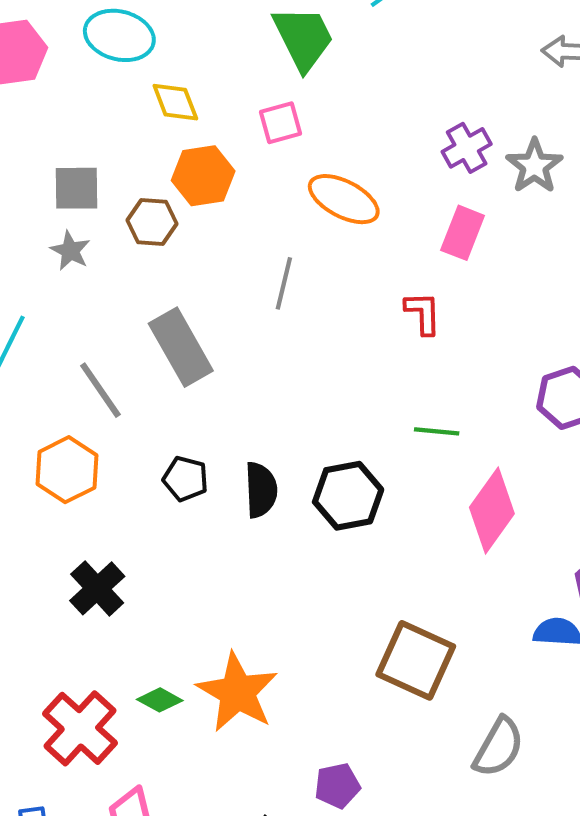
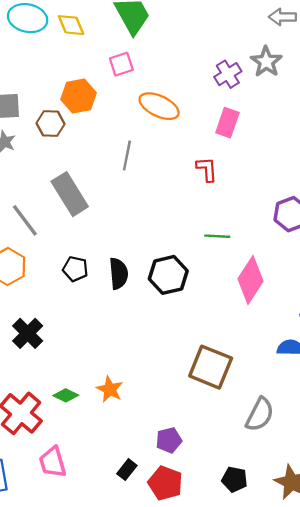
yellow diamond: (175, 102) -> (71, 25), moved
gray star: (534, 166) -> (266, 62), moved
orange star: (237, 692) -> (110, 389), size x0.6

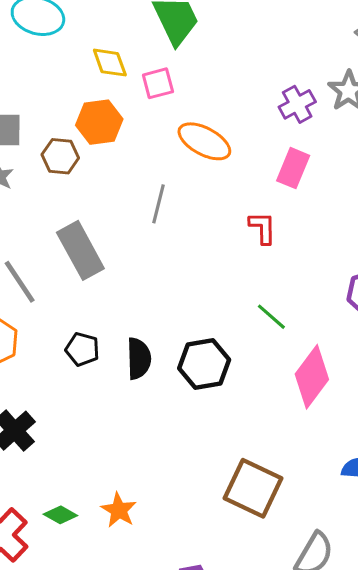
yellow diamond: (71, 25) -> (110, 63), moved
green line: (217, 236) -> (271, 317), turned 35

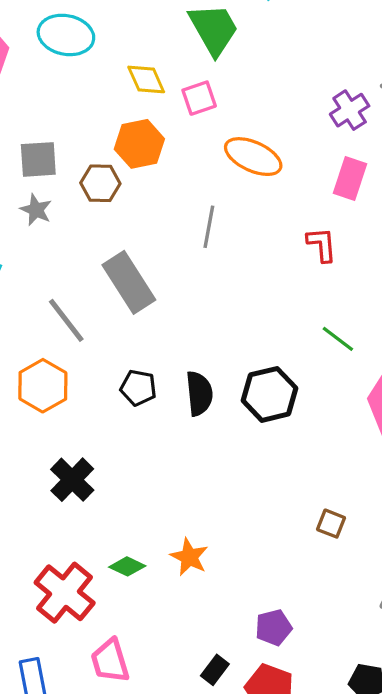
brown square: (253, 488) -> (331, 524), size x0.5

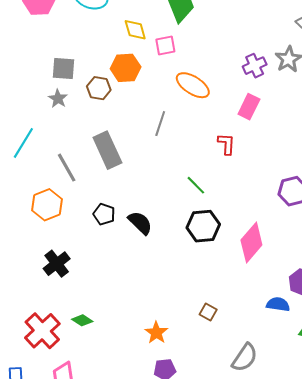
green line: (338, 339) -> (196, 185), moved
black semicircle: (199, 393) -> (140, 223), turned -48
black hexagon: (270, 394) -> (203, 226), moved
orange star: (189, 557) -> (156, 333), moved

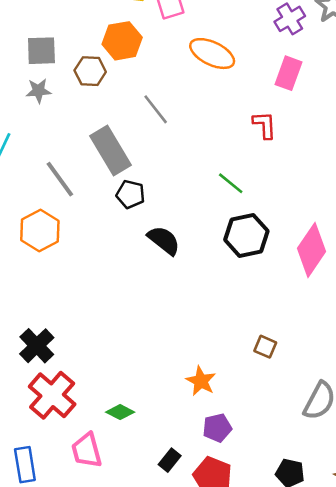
gray star: (58, 99) -> (38, 91), turned -30
gray line: (160, 124) -> (156, 109), moved, turned -50
black pentagon: (104, 214) -> (130, 194), moved
black cross: (57, 264) -> (37, 346), moved
green diamond: (82, 320) -> (120, 412), moved

